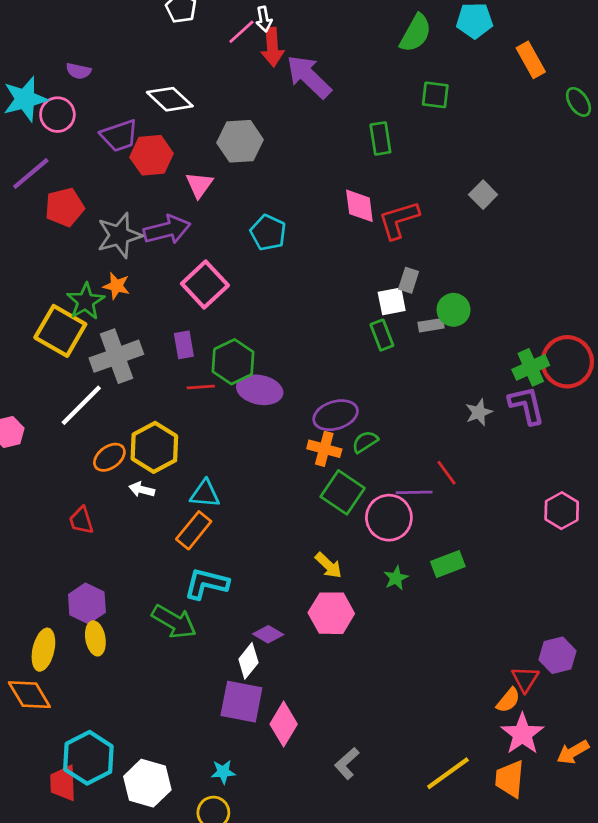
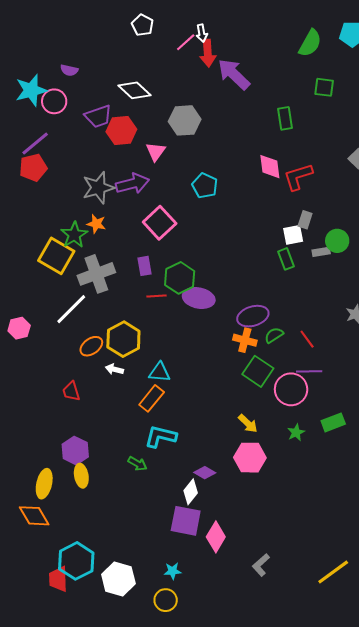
red pentagon: (64, 207) -> (33, 168), moved
red line: (446, 473) -> (307, 339), moved
green arrow: (174, 622) -> (137, 464), size x0.6

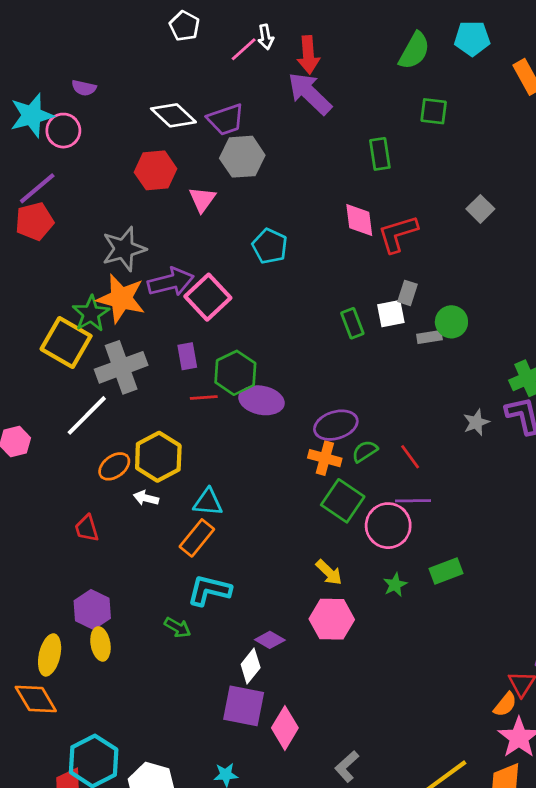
red arrow: (208, 53) -> (308, 55), moved
purple trapezoid: (98, 116) -> (226, 120), moved
purple arrow: (132, 184) -> (171, 282), moved
orange star: (96, 224) -> (121, 298), size x1.8
green rectangle: (286, 259) -> (352, 323), moved

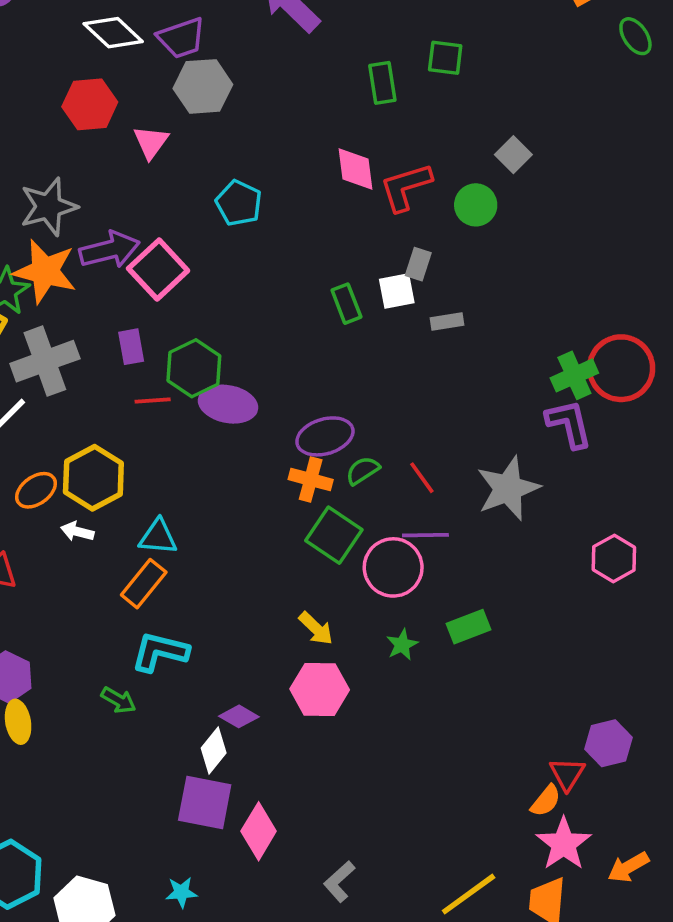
green square: (434, 111) -> (445, 58), moved
green circle: (451, 322) -> (476, 205), moved
gray star: (476, 422) -> (508, 488), moved, size x1.8

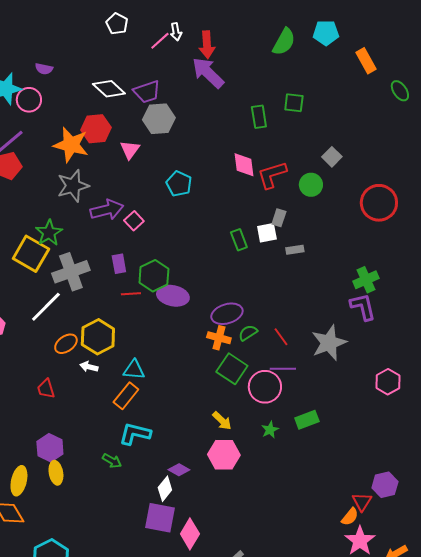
pink square: (158, 270) -> (134, 221), size x0.6
orange star: (45, 271) -> (71, 145), moved
red circle: (621, 368) -> (379, 203), moved

